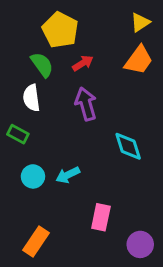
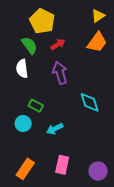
green rectangle: (18, 134) -> (36, 106), moved
cyan arrow: (68, 175) -> (55, 129), moved
pink rectangle: (101, 217) -> (62, 165), moved

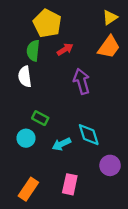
green semicircle: (29, 45) -> (33, 51), turned -138
purple arrow: (60, 73) -> (82, 81), moved
cyan diamond: (90, 102) -> (89, 135), moved
purple circle: (98, 171) -> (110, 165), moved

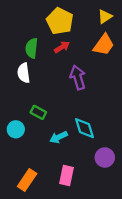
yellow pentagon: (47, 23) -> (60, 21), moved
cyan circle: (26, 138) -> (16, 129), moved

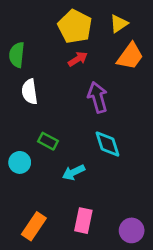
yellow triangle: (105, 17) -> (119, 24), moved
green semicircle: (32, 48) -> (17, 55), moved
cyan diamond: (85, 128) -> (107, 144), moved
purple circle: (105, 157) -> (132, 230), moved

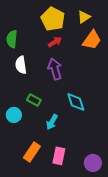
purple arrow: (98, 97) -> (55, 69), moved
cyan arrow: (73, 172) -> (52, 122), turned -35
orange rectangle: (34, 226) -> (32, 152), moved

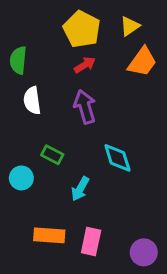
orange rectangle: (32, 152) -> (49, 235), turned 60

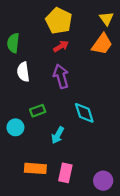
yellow triangle: (130, 26) -> (106, 19), moved, turned -32
green rectangle: (52, 155) -> (38, 111), turned -48

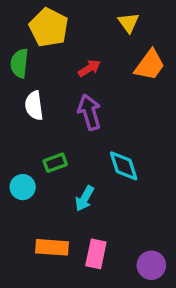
yellow triangle: (106, 19) -> (129, 23), moved
yellow pentagon: (59, 21) -> (49, 27), moved

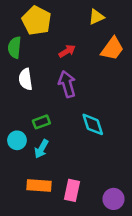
yellow triangle: (129, 23) -> (96, 17), turned 42
cyan arrow: (85, 198) -> (41, 149), moved

